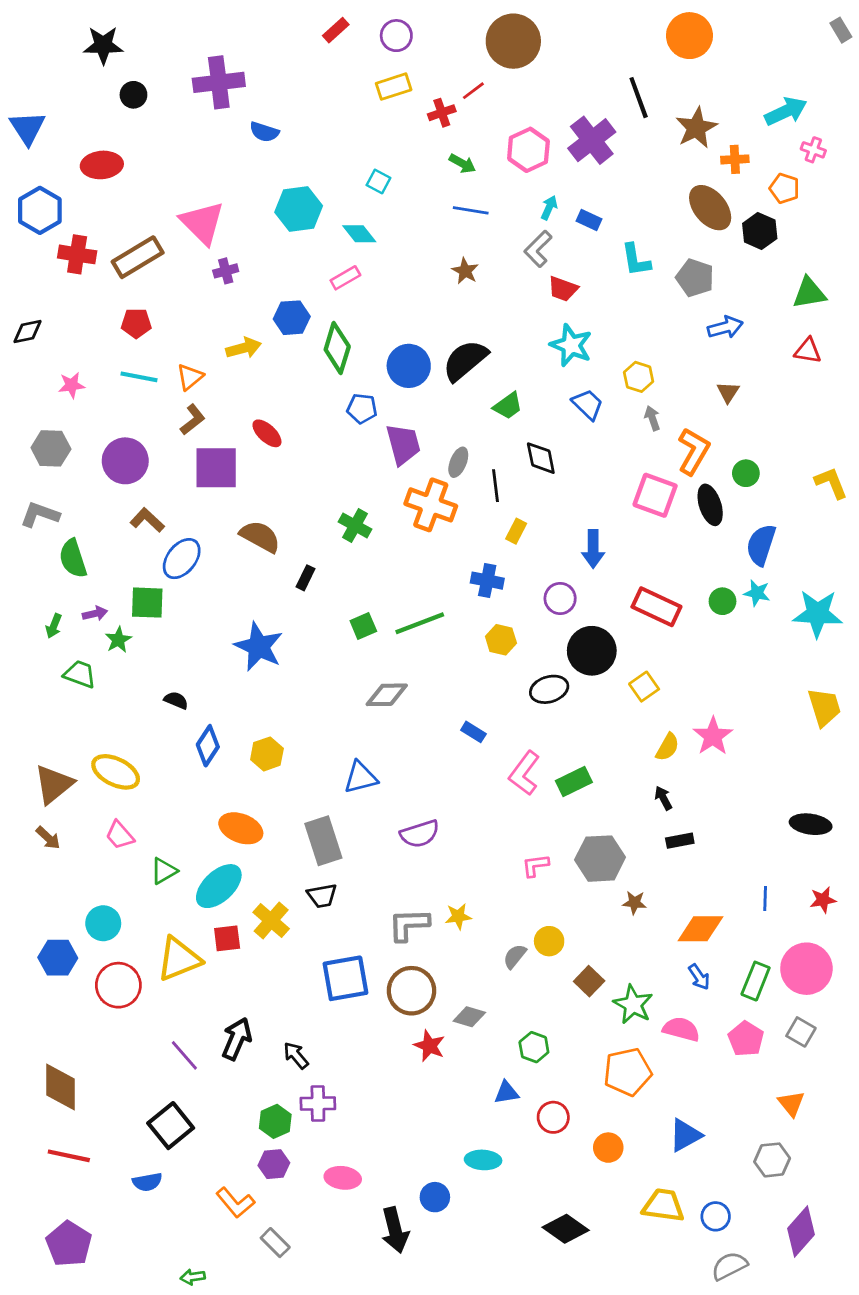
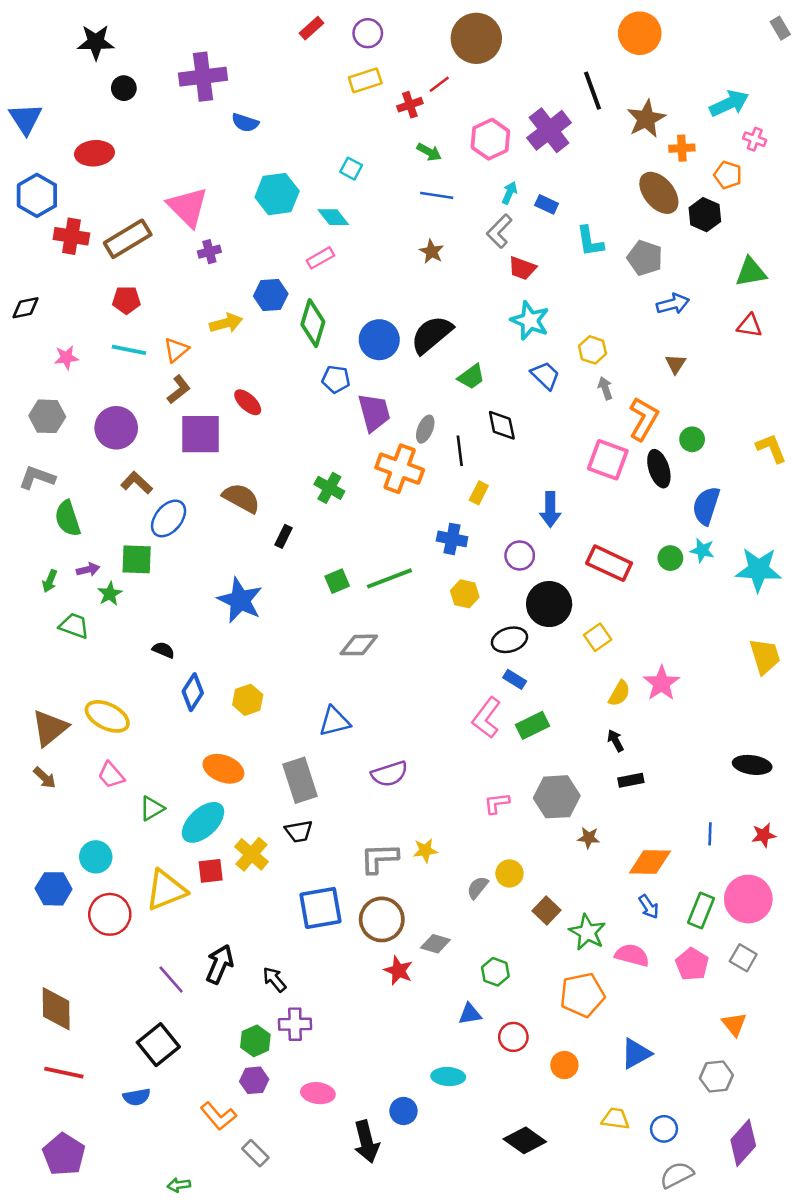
blue rectangle: (473, 732) -> (515, 679), moved
yellow trapezoid: (663, 1205) -> (615, 1119), size x0.7

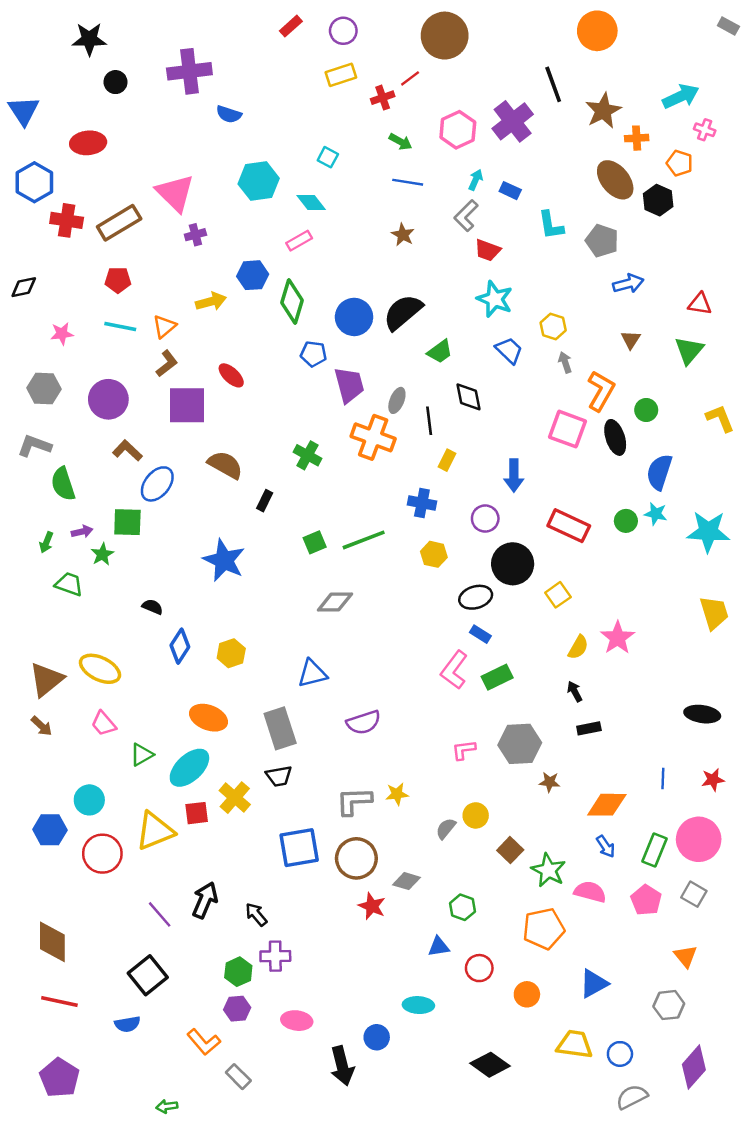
gray rectangle: (780, 28) -> (728, 26), turned -30
green triangle: (751, 272) -> (689, 350), moved, turned -40
yellow trapezoid: (615, 1119) -> (575, 1044), size x1.4

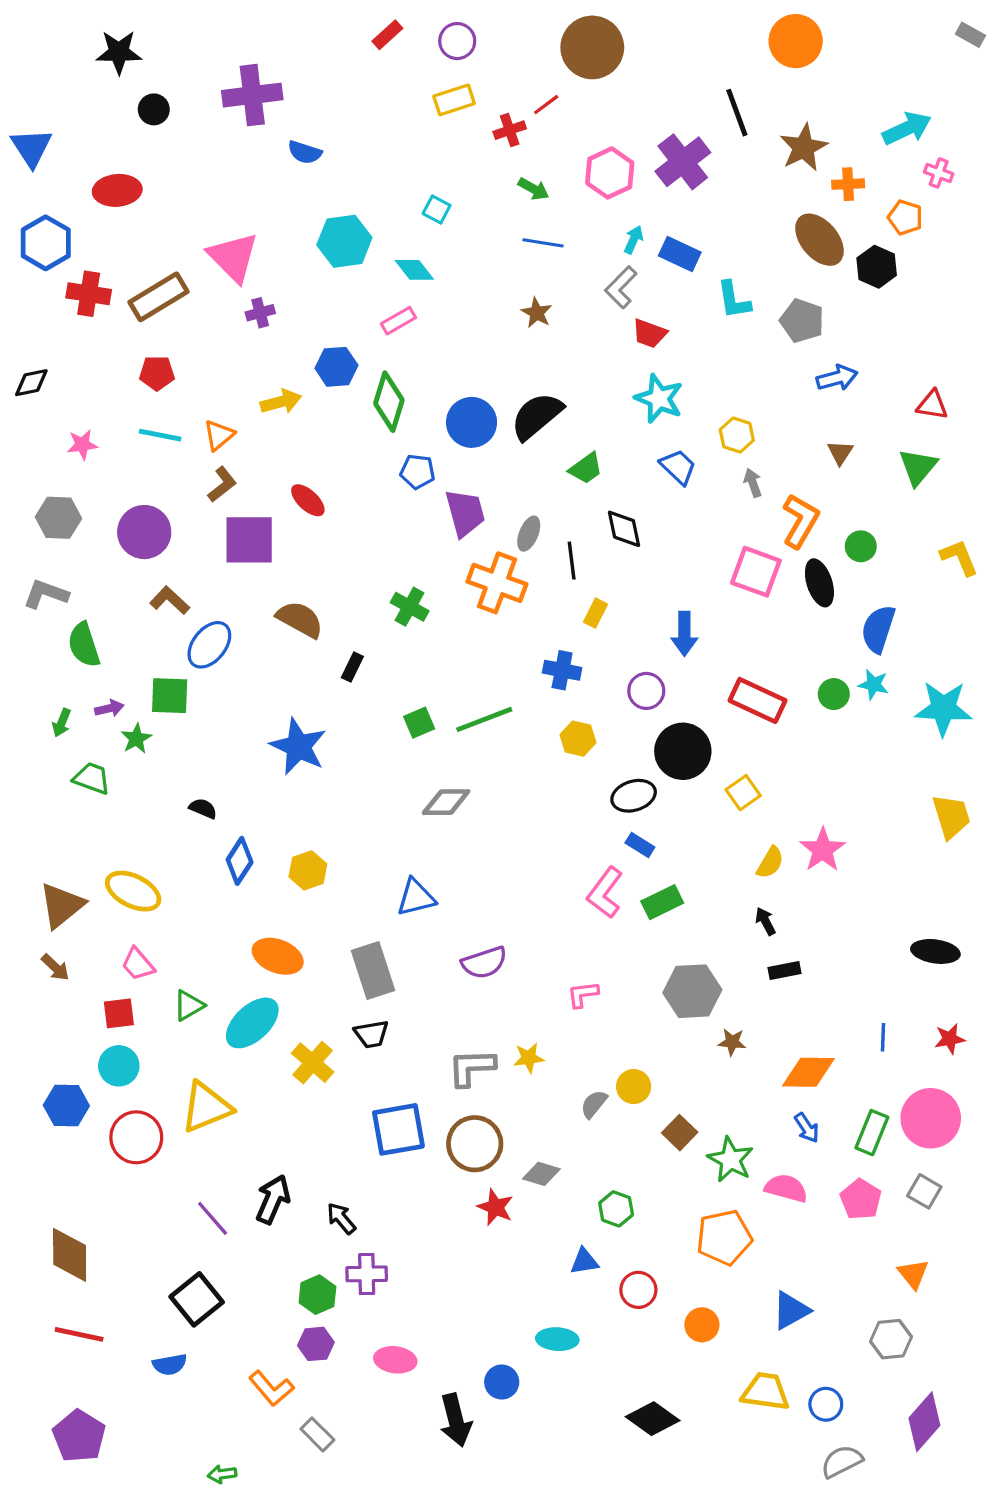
blue rectangle: (510, 191) -> (680, 254), size x1.4
pink L-shape: (464, 750) -> (583, 994), moved
red square: (197, 813) -> (119, 1013), moved

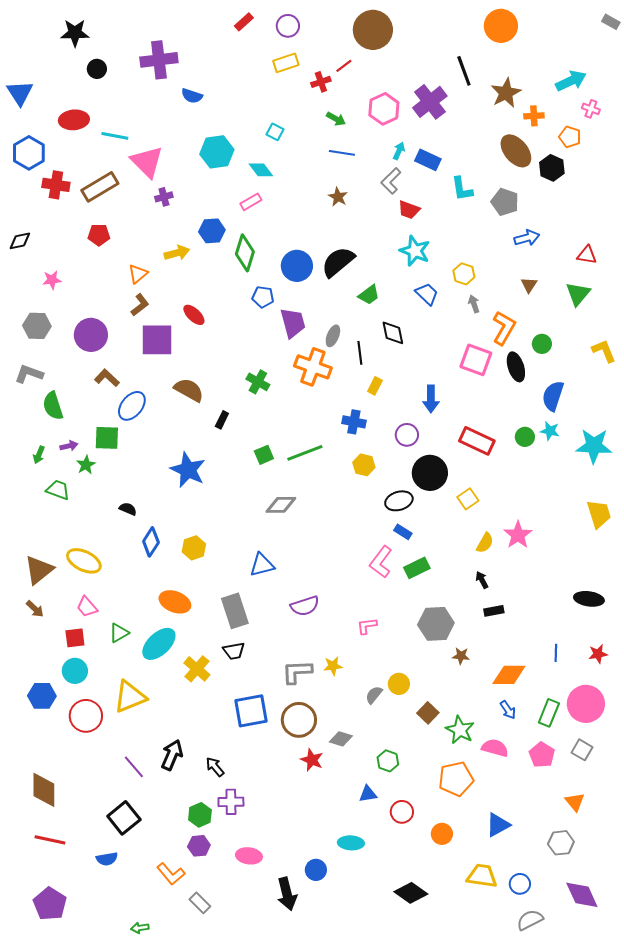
cyan line: (160, 435) -> (115, 136), moved
purple diamond: (924, 1422) -> (582, 895), turned -66

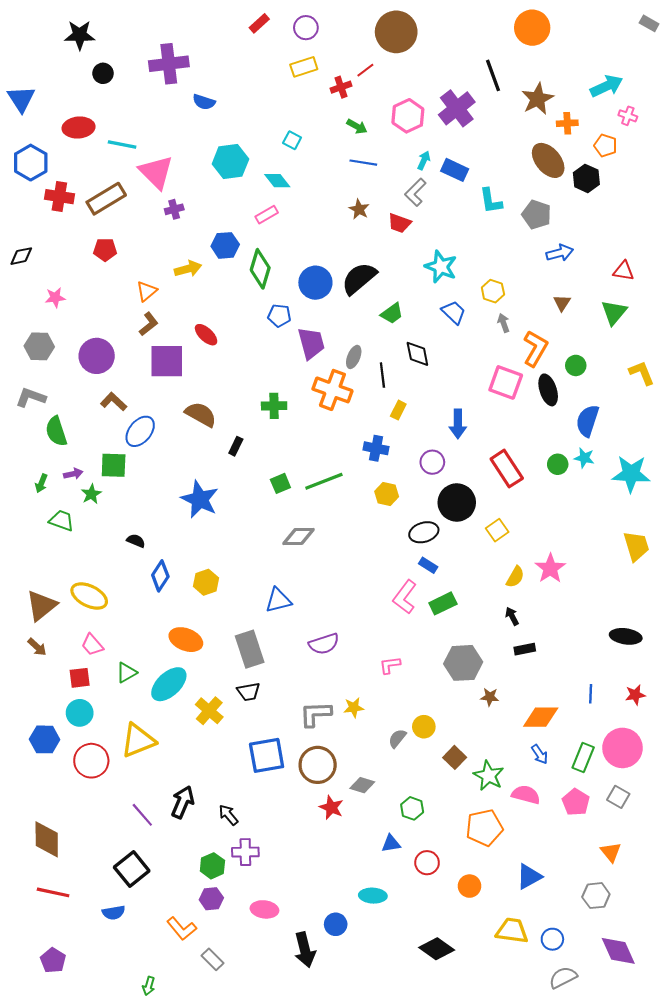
red trapezoid: (409, 210) -> (399, 223), moved
green cross: (258, 382) -> (274, 406), turned -30
red rectangle: (477, 441) -> (507, 469), turned 32
purple pentagon: (50, 904) -> (53, 960), size x0.7
green arrow: (140, 928) -> (149, 986), turned -66

